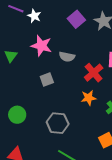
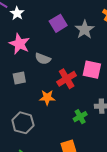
orange star: (89, 98) -> (47, 98), moved

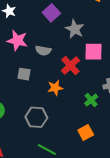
gray star: (85, 30) -> (75, 29), moved
gray square: (19, 78) -> (24, 74), turned 32

